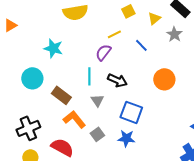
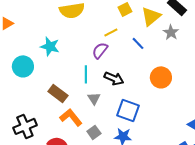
yellow triangle: (154, 18) -> (151, 16), size x1.5
cyan circle: (32, 78) -> (23, 66), moved

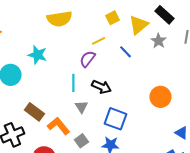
orange circle: (161, 77) -> (160, 97), moved
brown rectangle: (58, 93) -> (34, 112), moved

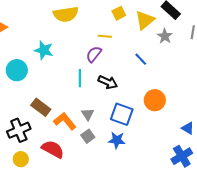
yellow line: (98, 41) -> (105, 36), turned 32
blue line: (125, 52) -> (141, 59), moved
orange circle: (160, 97) -> (155, 100), moved
gray triangle: (81, 107) -> (88, 114), moved

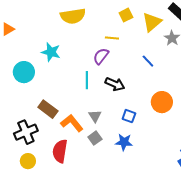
blue square: (122, 114) -> (129, 116), size x0.6
red semicircle: (53, 149) -> (60, 151), turned -110

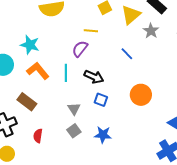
blue square: (129, 116) -> (101, 100), moved
orange L-shape: (72, 123) -> (38, 71), moved
red semicircle: (60, 151) -> (38, 136), moved, size x0.6

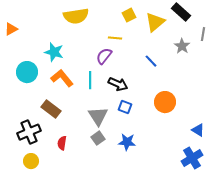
gray star: (151, 31) -> (182, 46), moved
gray triangle: (74, 109) -> (98, 116), size x1.5

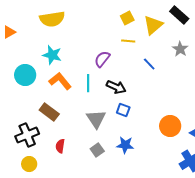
yellow semicircle: (76, 16) -> (52, 19), moved
yellow line: (115, 38) -> (128, 41), moved
orange circle: (165, 102) -> (170, 126), moved
gray square: (98, 138) -> (97, 150), moved

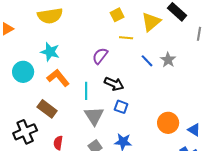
yellow square: (127, 18) -> (117, 15), moved
gray star: (180, 49) -> (168, 60), moved
cyan line: (88, 83) -> (86, 91), moved

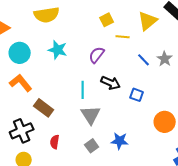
yellow square: (117, 15) -> (107, 20), moved
cyan star: (50, 52) -> (58, 50), moved
cyan circle: (23, 72) -> (20, 53), moved
orange L-shape: (58, 78) -> (21, 83), moved
blue square: (121, 107) -> (137, 95), moved

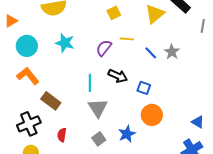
yellow line: (123, 37) -> (127, 39), moved
orange circle: (165, 122) -> (152, 115), moved
blue star: (120, 141) -> (127, 134), turned -30

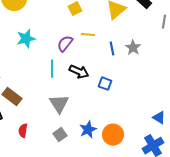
cyan star: (65, 43) -> (26, 39), turned -30
blue line: (151, 53) -> (112, 49), turned 32
cyan line: (90, 83) -> (52, 69), moved
orange circle: (152, 115) -> (113, 135), moved

